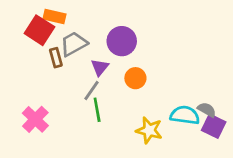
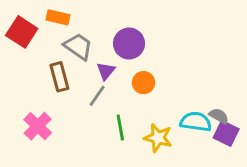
red square: (39, 30) -> (22, 32), moved
gray trapezoid: (74, 44) -> (78, 46), turned 64
brown rectangle: (56, 58) -> (59, 77), moved, size x1.4
green line: (97, 110) -> (120, 128), moved

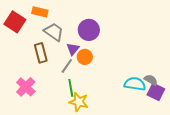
orange circle: (144, 83) -> (85, 57), moved
green line: (120, 128) -> (71, 88), moved
yellow star: (158, 138) -> (79, 102), moved

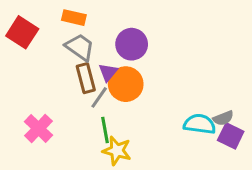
orange rectangle: (40, 12) -> (74, 18), moved
brown rectangle: (41, 53) -> (86, 78), moved
orange circle: (85, 57) -> (126, 84), size x1.5
gray semicircle: (151, 80) -> (223, 118), turned 128

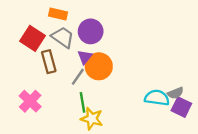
red square: (22, 32) -> (32, 38), moved
purple circle: (132, 44) -> (91, 31), moved
brown rectangle: (86, 78) -> (49, 62), moved

